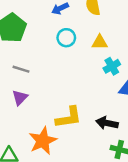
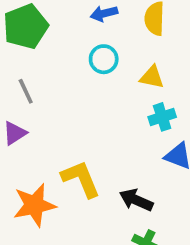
gray line: (21, 69) -> (26, 91), turned 35
yellow L-shape: (69, 117) -> (81, 179), turned -116

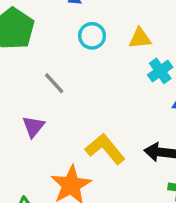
gray line: (26, 91) -> (54, 83), moved

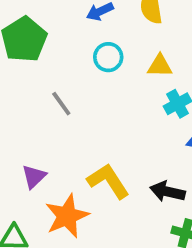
purple triangle: (33, 126) -> (34, 176), moved

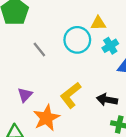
cyan circle: (108, 57) -> (77, 40), moved, size x1.5
yellow L-shape: (108, 181) -> (71, 95), turned -92

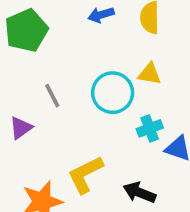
cyan cross: (110, 46) -> (150, 128), moved
purple triangle: (25, 95) -> (21, 128), moved

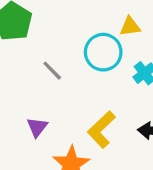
purple triangle: (21, 128) -> (37, 127), moved

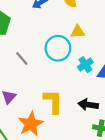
yellow L-shape: (101, 130) -> (53, 101), turned 130

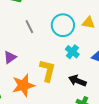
yellow triangle: (78, 32) -> (88, 23), moved
cyan cross: (85, 65) -> (72, 52), moved, turned -32

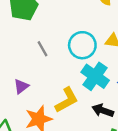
cyan cross: (72, 52) -> (95, 76), size x1.6
yellow L-shape: (48, 71) -> (67, 100), turned 50

